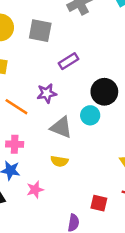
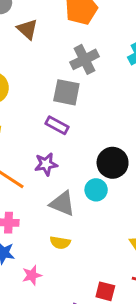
gray square: (40, 31) -> (66, 92), moved
purple rectangle: (68, 61) -> (57, 125), moved, turned 60

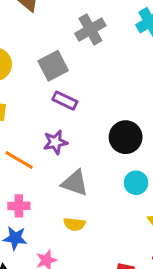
gray square: (66, 92) -> (53, 66), moved, turned -36
cyan circle: (96, 190) -> (136, 183), moved

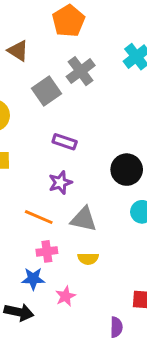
gray square: (53, 66) -> (46, 91), moved
orange line: (19, 160) -> (39, 217), moved
pink cross: (19, 206) -> (47, 251), moved

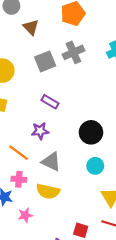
yellow semicircle: (88, 259) -> (48, 191), size x1.5

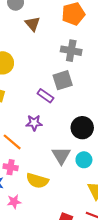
gray cross: (73, 52) -> (71, 51), turned 30
gray square: (45, 61) -> (63, 80), moved
gray triangle: (51, 162) -> (61, 155), moved, turned 30

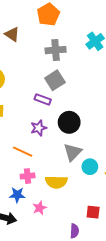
black circle: (82, 128) -> (69, 122), moved
gray triangle: (61, 155) -> (73, 152), turned 30
cyan circle: (84, 160) -> (90, 167), moved

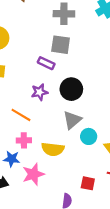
gray square: (55, 80) -> (61, 45), turned 36
pink star: (40, 208) -> (33, 174), size x1.5

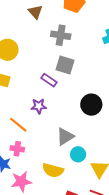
gray cross: (64, 14) -> (61, 35), moved
black circle: (71, 89) -> (91, 105), moved
yellow semicircle: (53, 149) -> (53, 170), moved

